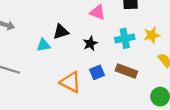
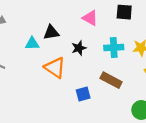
blue square: (97, 72) -> (83, 94), moved
orange triangle: (71, 82) -> (55, 68), moved

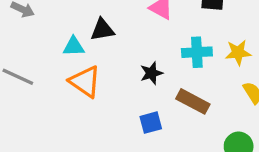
black star: (79, 48) -> (151, 73), moved
orange triangle: (55, 68) -> (85, 82), moved

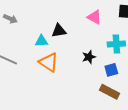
brown rectangle: (193, 101) -> (109, 92), moved
blue square: (151, 123) -> (111, 70), moved

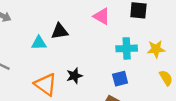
black star: (89, 57) -> (74, 76), moved
orange triangle: (49, 62) -> (46, 84), moved

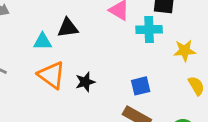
cyan cross: (127, 48) -> (149, 29), moved
orange triangle: (46, 84) -> (52, 75), moved

